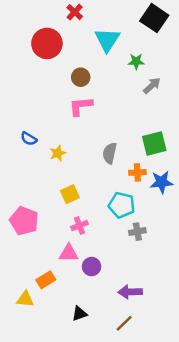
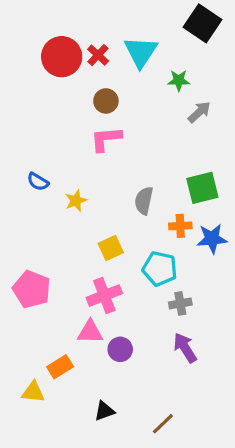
red cross: (75, 12) -> (98, 55), moved
yellow square: (70, 194) -> (111, 248), moved
pink cross: (79, 226) -> (104, 296), size x1.5
purple arrow: (130, 292) -> (185, 348), moved, turned 60

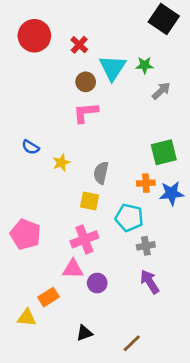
cyan triangle: (141, 52) -> (113, 68), moved
red circle: (62, 57) -> (34, 36), moved
gray semicircle: (144, 201) -> (101, 173), moved
yellow square: (111, 248) -> (89, 201), turned 36

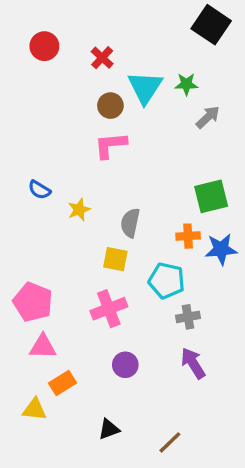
red circle: (34, 36) -> (44, 46), size x0.7
pink triangle: (73, 269) -> (43, 347), moved

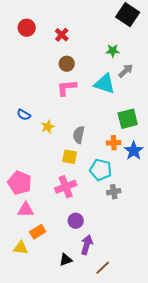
cyan triangle: (145, 87) -> (105, 84), moved, turned -45
blue star: (221, 249) -> (134, 151), turned -30
purple arrow: (193, 363) -> (87, 245), moved, turned 48

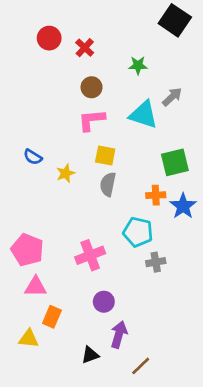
red circle: (27, 28) -> (49, 38), moved
green star: (113, 51) -> (138, 65), moved
yellow square: (70, 157) -> (105, 156), moved
orange rectangle: (38, 232) -> (52, 317), turned -35

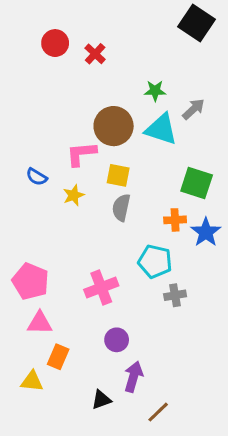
green star: (138, 65) -> (155, 91), moved
brown circle: (92, 87) -> (114, 126), moved, size x1.6
pink L-shape: (92, 120) -> (81, 154), moved
green square: (175, 162) -> (197, 183), turned 32

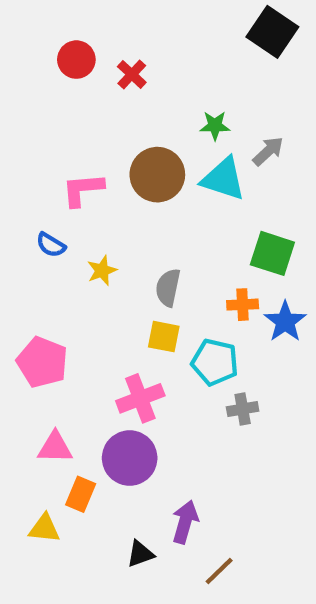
pink L-shape: (81, 154) -> (83, 190), moved
yellow square: (118, 175) -> (164, 337), moved
pink pentagon: (30, 281) -> (42, 362), moved
purple circle: (117, 340) -> (130, 458), moved, size x1.6

